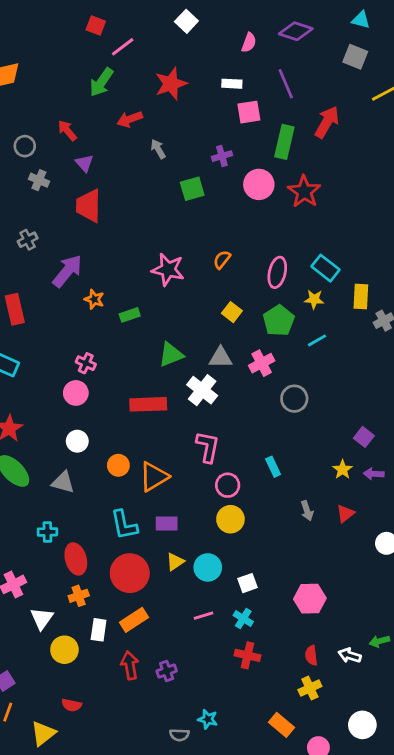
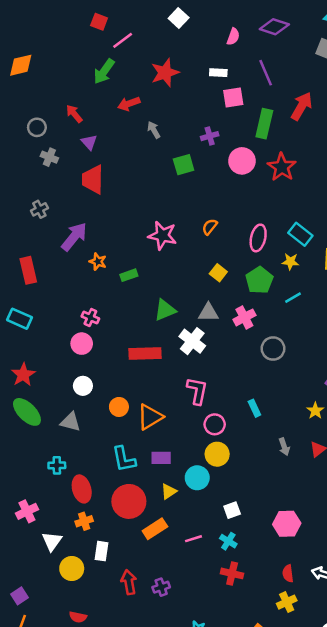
cyan circle: (208, 567) -> (197, 478), moved
orange rectangle: (134, 620) -> (155, 529), moved

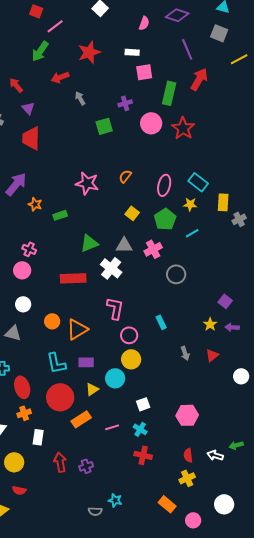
purple line: (266, 73) -> (187, 49), moved
yellow circle: (72, 569) -> (14, 462), moved

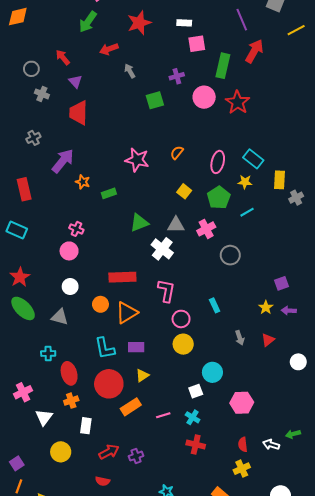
red rectangle: (73, 278) -> (122, 277), moved
purple square: (225, 301) -> (282, 283), turned 32
cyan circle: (115, 378) -> (212, 372), moved
red arrow: (60, 462) -> (109, 452), turned 72
red semicircle: (19, 490) -> (103, 481), moved

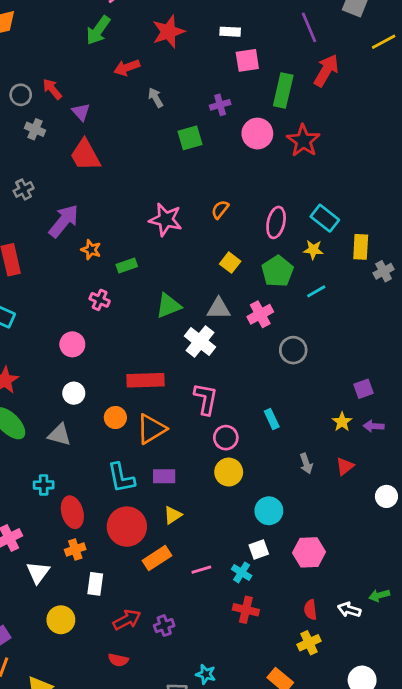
red arrow: (63, 57) -> (52, 89), moved
red trapezoid: (78, 113) -> (85, 155), turned -30
pink cross: (76, 229) -> (100, 300), moved
white square: (196, 391) -> (259, 549), moved

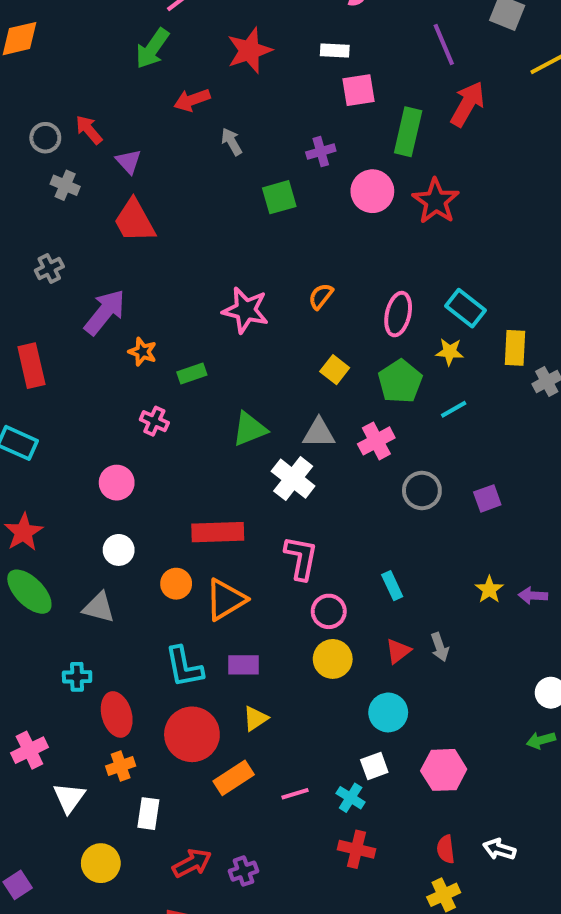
purple square: (364, 389) -> (487, 498), moved
red triangle: (345, 466) -> (398, 651), moved
green arrow: (379, 595) -> (541, 740), moved

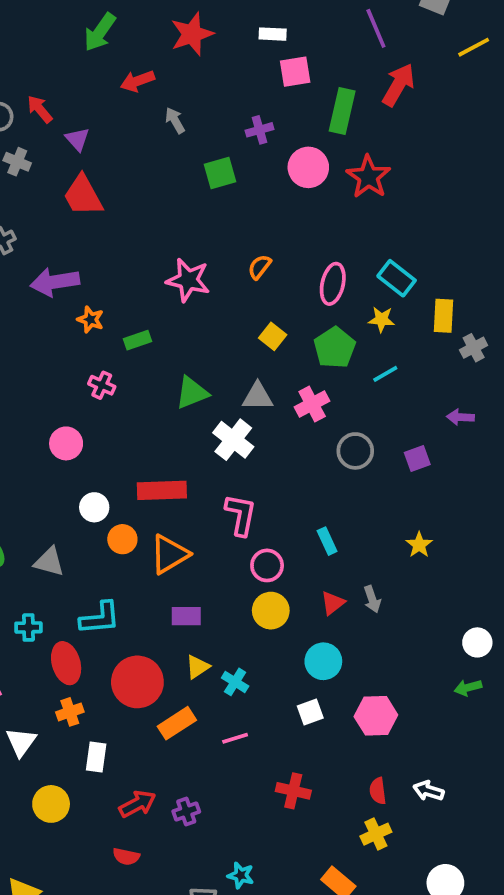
purple arrow: (105, 312) -> (55, 282), turned -138
white circle: (119, 550) -> (94, 507), moved
purple arrow: (533, 596) -> (460, 417), moved
cyan L-shape: (184, 667) -> (100, 618), moved, turned -84
cyan cross: (351, 798) -> (235, 682), moved

